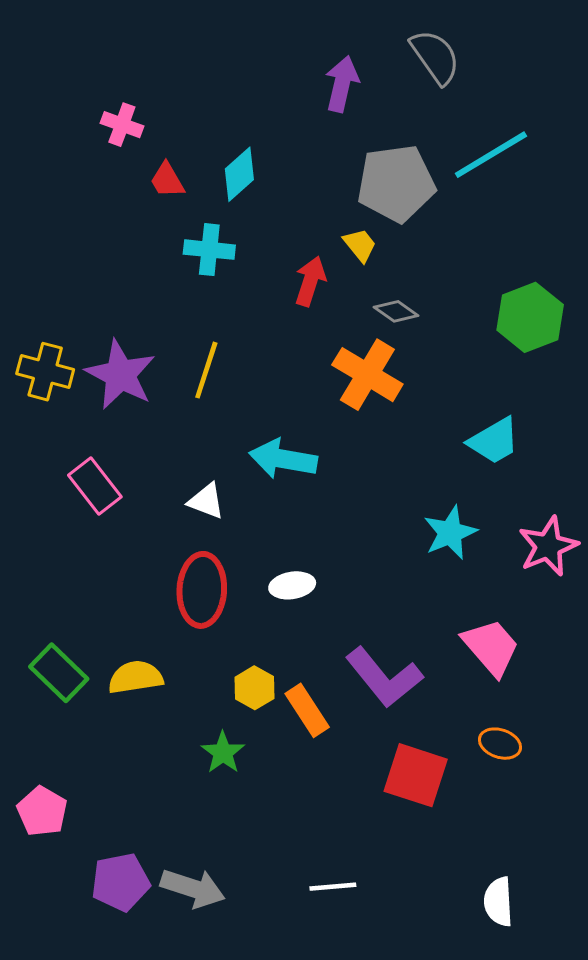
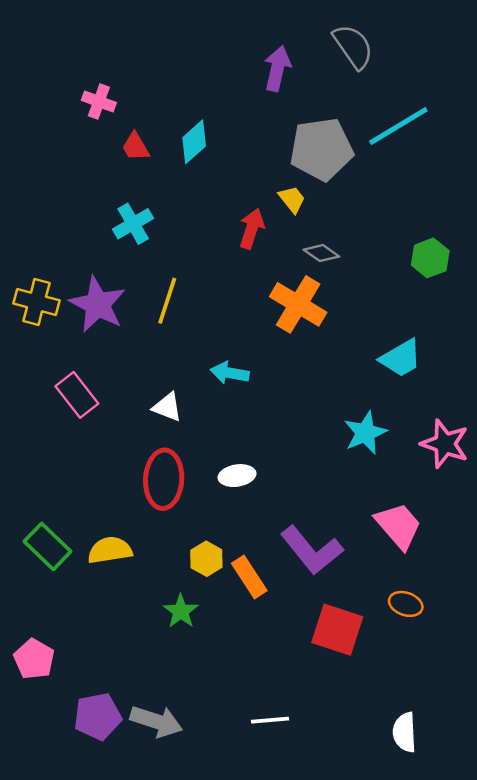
cyan cross: (209, 250) -> (133, 224), moved, turned -36
green hexagon: (530, 317) -> (430, 258), size x0.7
cyan arrow: (283, 459) -> (230, 373), size x0.7
pink star: (548, 546) -> (445, 444), turned -30

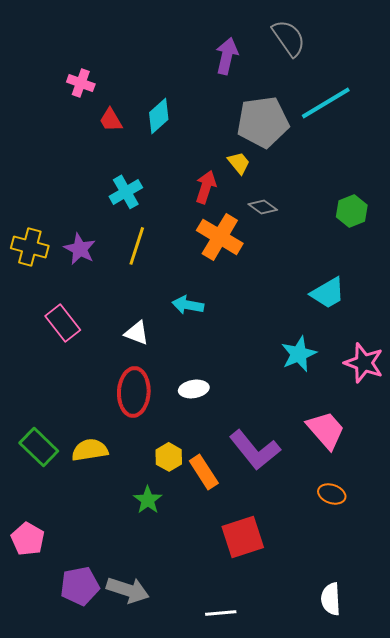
cyan cross: (133, 224) -> (126, 192), moved
purple star: (98, 304) -> (80, 249), size x0.7
orange cross: (298, 304) -> (220, 237), moved
red square: (337, 630) -> (243, 537), moved, turned -36
white line: (270, 720) -> (221, 613), moved

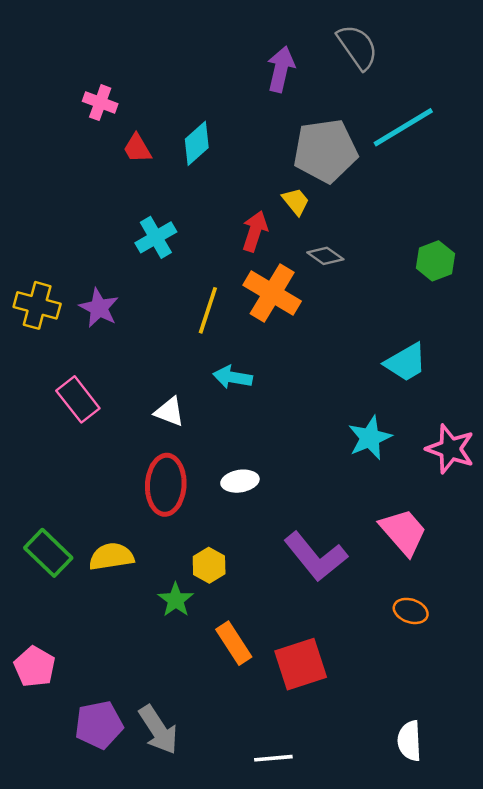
yellow line: (137, 246) -> (208, 310), moved
orange rectangle: (204, 472) -> (234, 643), moved
green star: (148, 500) -> (176, 600), moved
gray arrow: (128, 590) -> (158, 730), turned 39

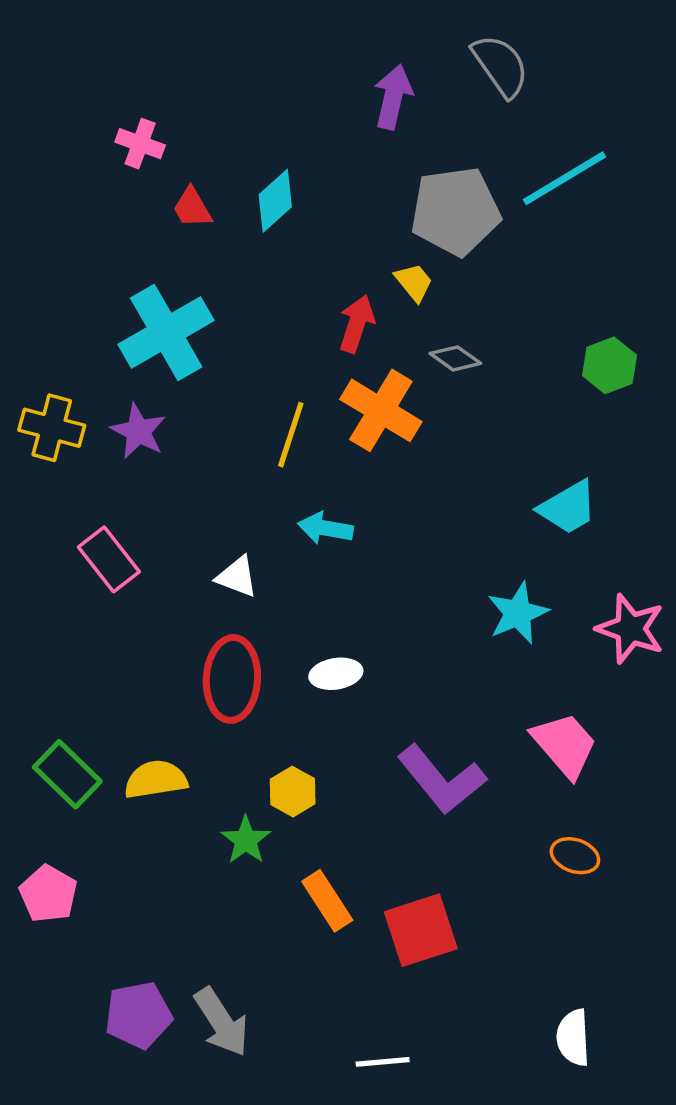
cyan cross: (156, 237) -> (166, 332), moved, size x1.6
pink pentagon: (35, 667) -> (48, 894), moved

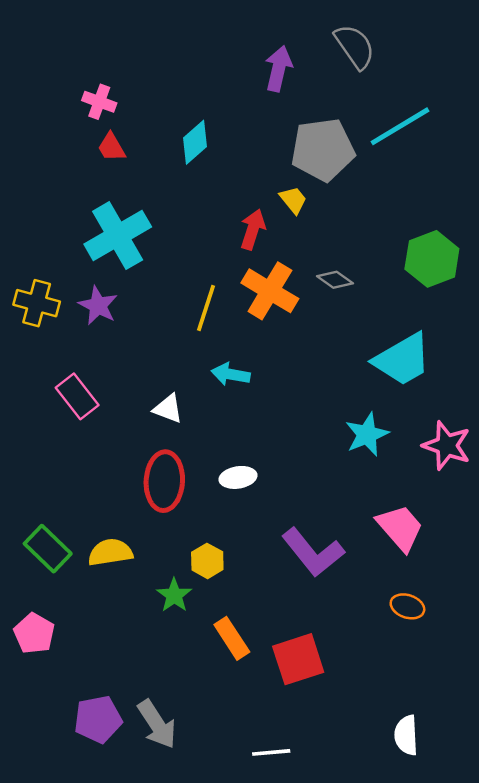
red trapezoid: (192, 208) -> (112, 147), moved
gray diamond: (455, 358) -> (335, 280), moved
green hexagon: (610, 365) -> (432, 259), size x1.4
cyan trapezoid: (568, 507) -> (403, 360), size x1.4

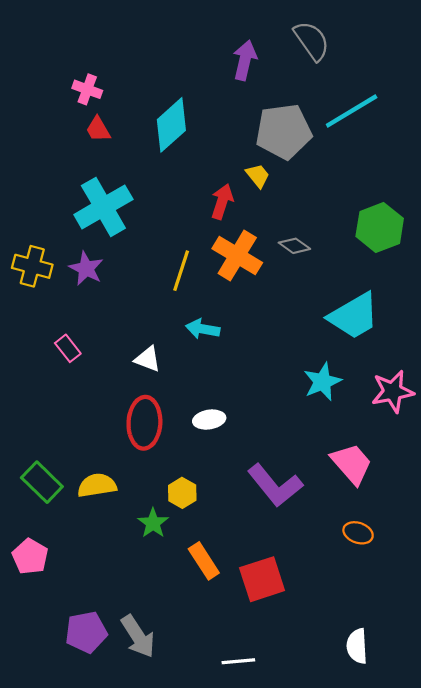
cyan diamond: (195, 142) -> (171, 125), size x1.4
pink rectangle: (77, 396) -> (68, 348), size x0.7
pink star: (447, 446) -> (393, 391), turned -30

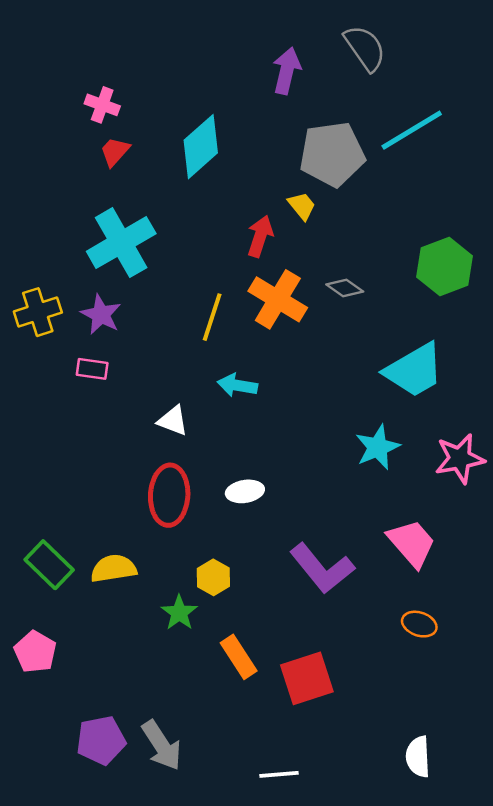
red trapezoid: (98, 129) -> (115, 152), turned 72
yellow cross: (32, 266) -> (38, 312), turned -33
pink rectangle: (68, 348) -> (92, 369), moved, turned -44

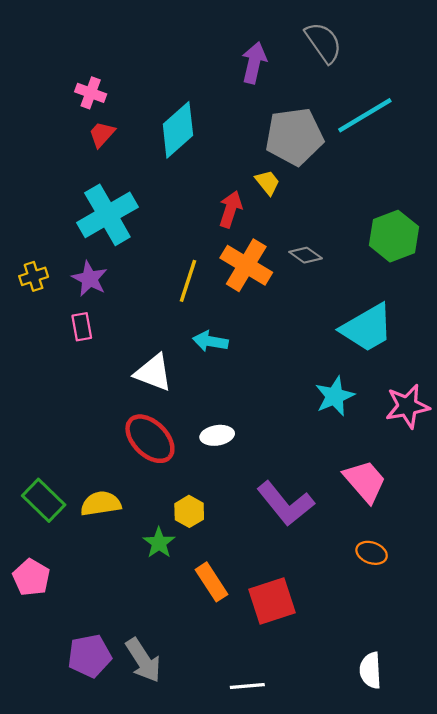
yellow cross: (38, 312) -> (34, 276), size x0.7
pink rectangle: (92, 369) -> (82, 327), turned 72
white triangle: (173, 421) -> (153, 373), size x1.4
red ellipse: (169, 495) -> (150, 439), turned -48

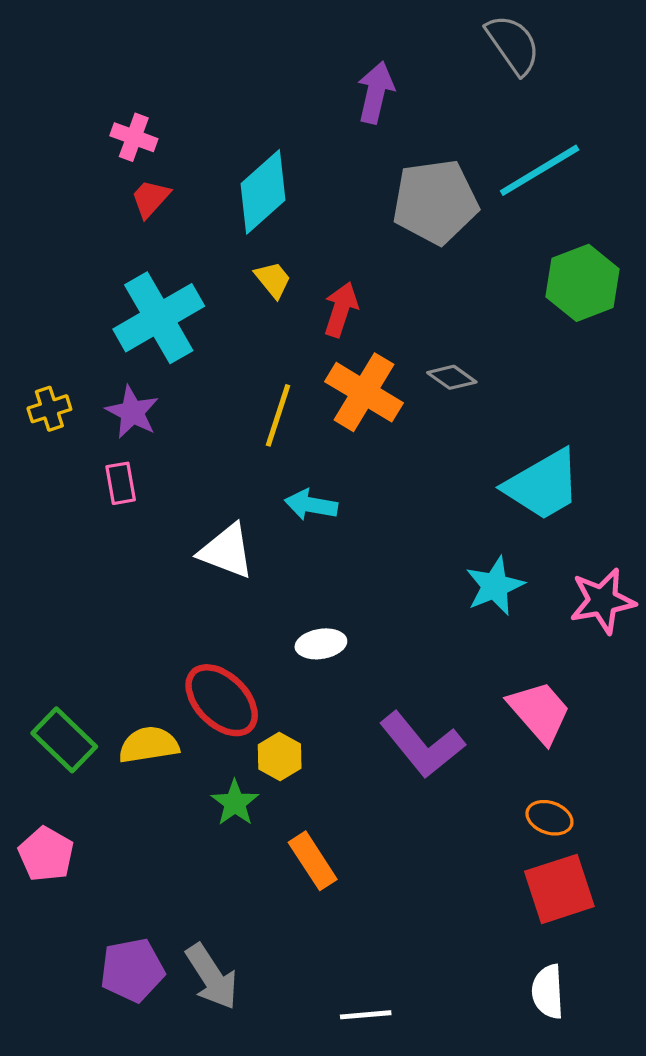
gray semicircle: (323, 42) -> (513, 44), moved
yellow trapezoid: (267, 182) -> (273, 280), moved
green hexagon: (394, 236) -> (583, 283), moved
red ellipse: (150, 439) -> (222, 700), moved
red square: (272, 601) -> (559, 889), moved

